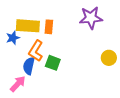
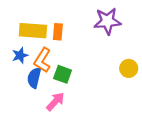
blue star: (13, 38) -> (20, 55), moved
pink arrow: (18, 84) -> (55, 101), moved

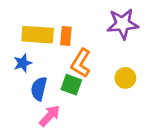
orange L-shape: (42, 60) -> (81, 63), moved
yellow circle: (129, 68) -> (125, 78), moved
pink arrow: (55, 101) -> (50, 116), moved

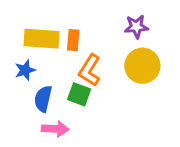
purple star: (123, 24) -> (136, 27), size x0.7
yellow circle: (125, 78) -> (142, 66), moved, size x1.5
pink arrow: (50, 116) -> (55, 129), turned 50

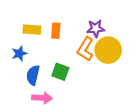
purple star: (136, 27) -> (96, 28), moved
yellow rectangle: (42, 39) -> (32, 30), size x0.7
orange L-shape: (90, 70) -> (85, 49), moved

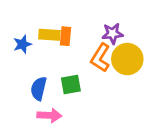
yellow rectangle: (32, 30) -> (49, 35), moved
blue star: (19, 54) -> (22, 44), moved
green square: (60, 72) -> (71, 85), turned -30

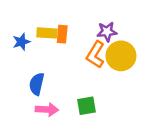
green square: (71, 85) -> (86, 106), moved

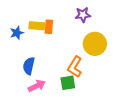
purple star: (107, 32) -> (83, 15), moved
orange L-shape: (95, 55) -> (75, 67), moved
pink arrow: (47, 110) -> (37, 86), turned -30

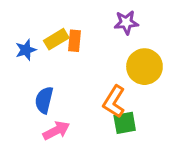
yellow rectangle: (37, 26) -> (56, 39), turned -35
green square: (68, 83) -> (125, 123), moved

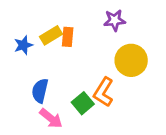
green square: (125, 123) -> (83, 103), moved, turned -30
pink arrow: (56, 131) -> (51, 118), turned 65

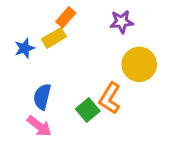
orange rectangle: (68, 37) -> (66, 17), moved, turned 36
pink arrow: (51, 118) -> (39, 126), moved

